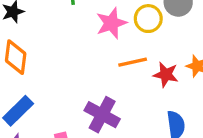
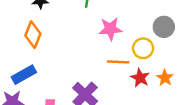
yellow circle: (148, 19) -> (143, 48), moved

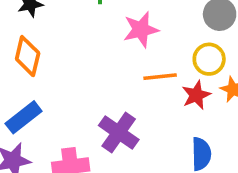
yellow circle: (143, 48) -> (209, 59), moved
red star: (140, 78) -> (196, 95), turned 30

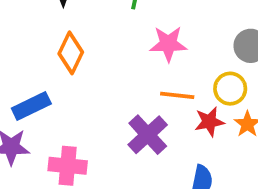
orange diamond: (28, 56) -> (71, 53), moved
purple cross: (119, 133) -> (148, 135), moved

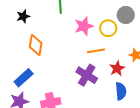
yellow circle: (230, 89) -> (108, 28), moved
red star: (209, 122) -> (117, 68), moved

